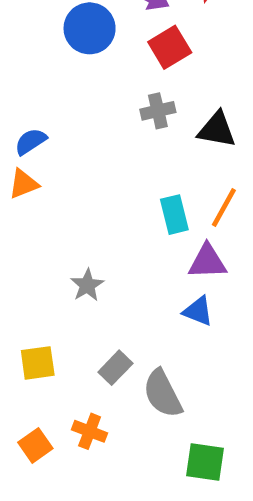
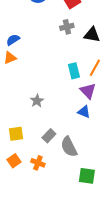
purple triangle: (207, 262) -> (88, 91), turned 48
orange square: (35, 445) -> (14, 161), moved

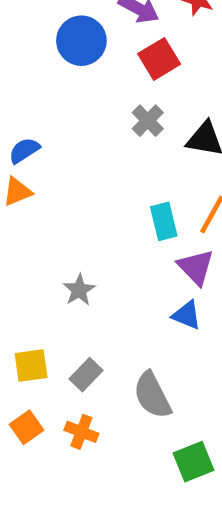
gray cross: (67, 27) -> (148, 121), turned -32
gray rectangle: (49, 136) -> (86, 375), moved
green square: (87, 176) -> (193, 462), turned -30

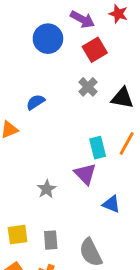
blue semicircle: (24, 150) -> (36, 102), moved
purple triangle: (196, 267) -> (85, 174), moved
gray rectangle: (86, 375) -> (51, 240), turned -48

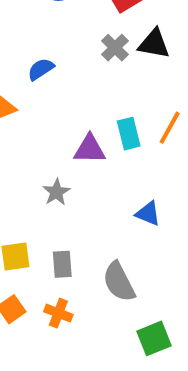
black triangle: (122, 98) -> (154, 44), moved
purple triangle: (85, 174) -> (90, 149), moved, turned -45

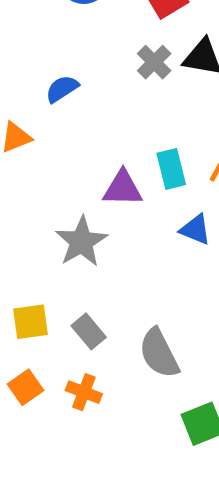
gray star: (56, 192) -> (81, 242), size x1.5
blue triangle: (148, 214) -> (195, 230), moved
gray rectangle: (62, 264) -> (89, 331), turned -36

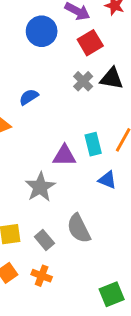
gray semicircle: (159, 353) -> (79, 228), moved

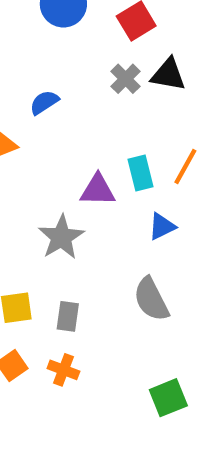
blue triangle: (107, 180) -> (162, 226), turned -48
gray semicircle: (79, 228) -> (151, 299), moved
gray rectangle: (44, 240) -> (68, 316), turned 48

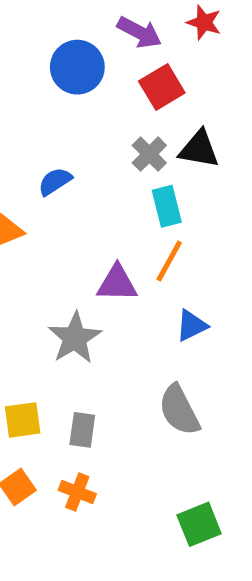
orange line: (185, 167) -> (169, 261), moved
cyan rectangle: (140, 173) -> (167, 206), moved

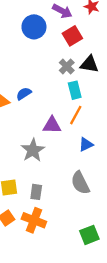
blue semicircle: (55, 181) -> (24, 94), moved
orange cross: (77, 492) -> (34, 220), size x1.5

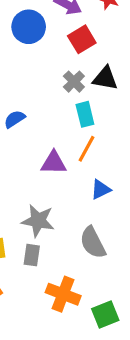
gray star: (33, 150) -> (38, 221), moved, turned -30
orange cross: (34, 220) -> (63, 294), moved

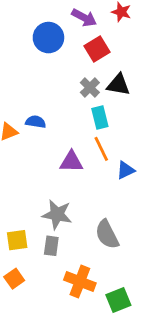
blue semicircle: (15, 119) -> (36, 122), turned 42
orange line: (86, 149) -> (101, 149), turned -55
blue triangle: (101, 189) -> (126, 170), moved

